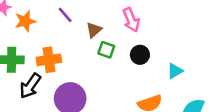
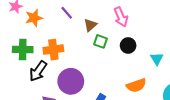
cyan triangle: (175, 71) -> (157, 59), turned -32

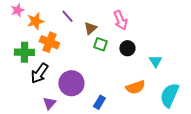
orange cross: (53, 50) -> (49, 42), moved, turned 30

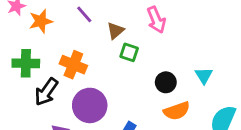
orange cross: (49, 42) -> (73, 65), moved
black circle: (127, 48) -> (166, 82), moved

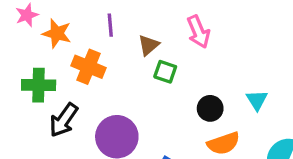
purple line: (84, 14) -> (110, 25), turned 36
orange star: (41, 21) -> (57, 33), turned 30
orange cross: (73, 65) -> (89, 67), moved

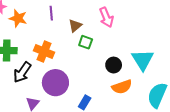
orange cross: (89, 67) -> (44, 52), moved
cyan triangle: (257, 100) -> (143, 60), size x1.6

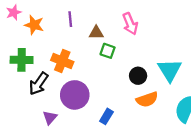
brown triangle: (75, 26) -> (96, 33), turned 40

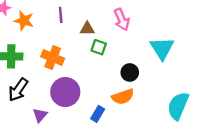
cyan triangle: (170, 70) -> (162, 48), moved
black arrow: (39, 84) -> (18, 90), moved
orange semicircle: (147, 99) -> (123, 97), moved

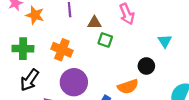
cyan triangle: (162, 48) -> (165, 41), size x0.6
black circle: (130, 72) -> (146, 66), moved

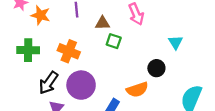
black arrow: (29, 80) -> (48, 83), moved

